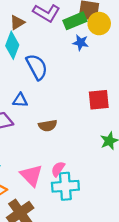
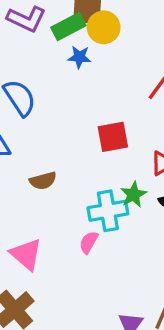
pink semicircle: (58, 169) -> (89, 242), moved
cyan cross: (65, 186) -> (108, 211), moved

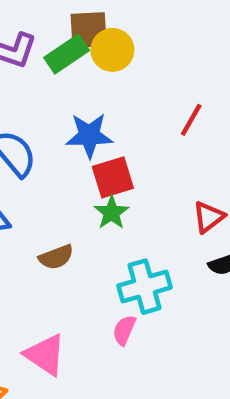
blue star: (79, 57) -> (89, 135), moved, size x1.5
red square: (113, 137) -> (113, 177), moved
green star: (133, 195) -> (112, 213), moved

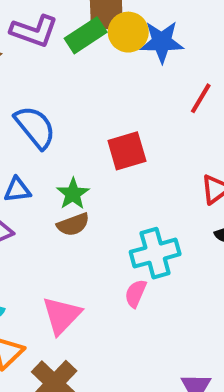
blue star: (89, 135) -> (162, 42), moved
green star: (112, 213) -> (73, 194), moved
pink triangle: (45, 355) -> (62, 315), turned 39

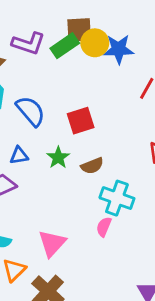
red square: (127, 151) -> (81, 121), moved
brown semicircle: (73, 224) -> (92, 166), moved
cyan cross: (155, 253) -> (117, 198), turned 36

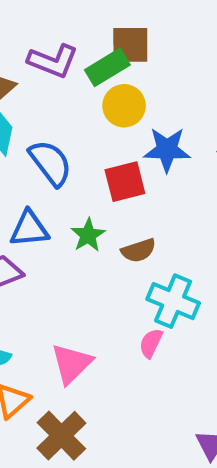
yellow circle: (95, 43) -> (124, 106), moved
blue star: (118, 49) -> (167, 150), moved
blue triangle: (19, 156) -> (29, 229), size x1.4

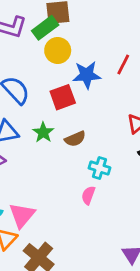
cyan cross: (173, 301) -> (99, 168), size x0.7
pink triangle: (72, 364) -> (22, 215), moved

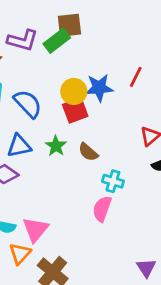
yellow circle: (58, 51) -> (74, 91), moved
brown semicircle: (75, 139) -> (88, 152), turned 65
pink semicircle: (88, 195) -> (102, 209), size x1.4

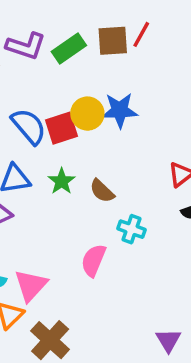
brown square: (69, 25) -> (113, 41), moved
red line: (136, 77) -> (141, 34), moved
red square: (75, 110) -> (61, 128), moved
pink semicircle: (102, 209) -> (93, 260), moved

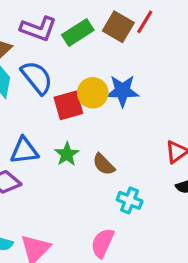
brown square: (113, 41) -> (118, 27), turned 32
blue semicircle: (29, 126) -> (37, 78), moved
pink semicircle: (93, 260) -> (102, 243), moved

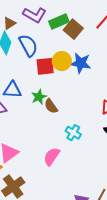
brown square: (118, 27) -> (73, 29), moved
brown semicircle: (104, 164) -> (51, 106), moved

